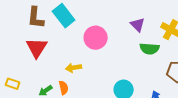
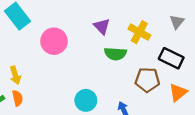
yellow arrow: (74, 68) -> (15, 75), moved, turned -98

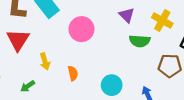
orange semicircle: (18, 98) -> (73, 73), moved

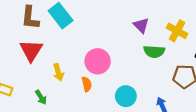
pink circle: (81, 29) -> (98, 61), moved
green arrow: (28, 86) -> (41, 97), turned -88

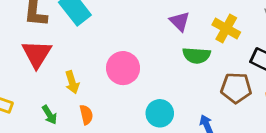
orange semicircle: (87, 84) -> (86, 115), moved

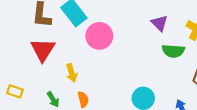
pink circle: (123, 68) -> (99, 36), moved

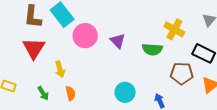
purple triangle: (159, 23) -> (118, 41), moved

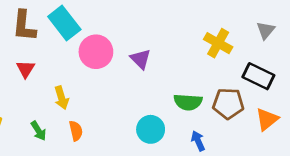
red triangle: (34, 48) -> (26, 69), size x0.6
green semicircle: (152, 49) -> (188, 102), moved

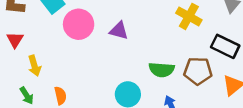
purple triangle: (141, 59) -> (119, 31), turned -30
yellow arrow: (61, 98) -> (34, 66), moved

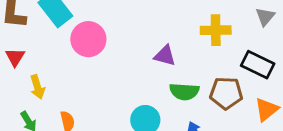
yellow cross: (189, 16) -> (216, 30), turned -30
purple triangle: (119, 31) -> (165, 56), moved

